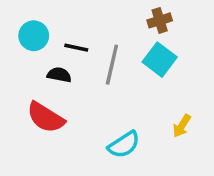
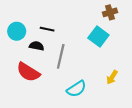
brown cross: (160, 20) -> (110, 12), moved
cyan circle: (34, 36) -> (17, 31), moved
gray line: (112, 65) -> (61, 56), moved

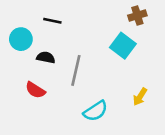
black line: (47, 29) -> (52, 21), moved
red semicircle: (28, 72) -> (35, 90), size x0.7

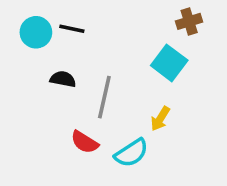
cyan circle: (21, 39) -> (36, 32), moved
red semicircle: (35, 90) -> (85, 142), moved
yellow arrow: (140, 97) -> (160, 119), moved

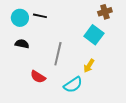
black semicircle: (63, 79) -> (22, 44), moved
red semicircle: (85, 142) -> (38, 77), moved

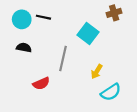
cyan square: (94, 35) -> (88, 33), moved
red semicircle: (38, 77) -> (41, 83), turned -56
cyan semicircle: (73, 85) -> (111, 92), moved

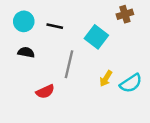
black line: (43, 17) -> (55, 26), moved
cyan semicircle: (111, 92) -> (131, 83), moved

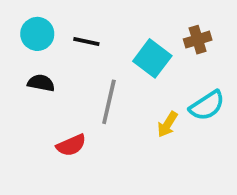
brown cross: (125, 14) -> (198, 40), moved
cyan semicircle: (131, 83) -> (207, 106), moved

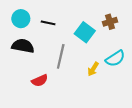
black semicircle: (41, 83) -> (23, 46), size x1.5

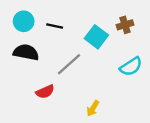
gray line: (61, 56) -> (69, 64), turned 35
yellow arrow: (93, 69) -> (93, 108), moved

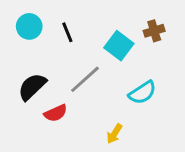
black line: (55, 26) -> (67, 32), turned 56
black semicircle: (26, 52) -> (32, 87), moved, turned -55
cyan semicircle: (131, 67) -> (142, 93), moved

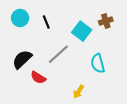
cyan semicircle: (142, 93) -> (98, 63), turned 108
red semicircle: (56, 113) -> (38, 78), turned 56

